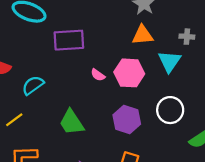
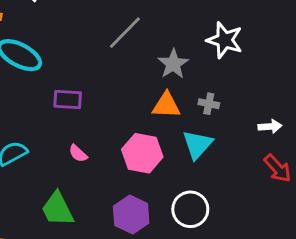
gray cross: (187, 37) -> (209, 104), moved
purple rectangle: (69, 40) -> (68, 99), size x0.7
pink semicircle: (98, 75) -> (78, 153), moved

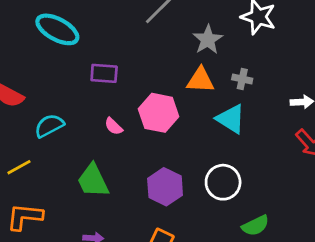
cyan triangle: (197, 145) -> (231, 119), turned -40
pink hexagon: (142, 153) -> (159, 113), moved

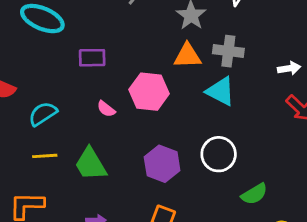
gray cross: (242, 79) -> (228, 51), size x1.5
yellow line: (19, 167) -> (45, 156), moved, turned 30

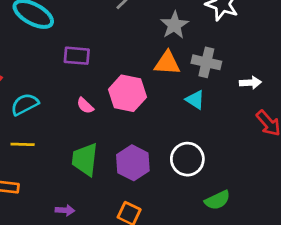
white arrow: (289, 68) -> (250, 83), moved
cyan triangle: (221, 91) -> (195, 100), size x0.7
green trapezoid: (91, 164) -> (85, 159), moved, turned 32

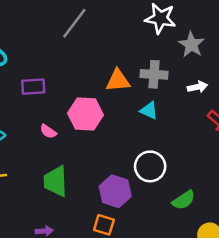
gray star: (174, 25) -> (191, 45), moved
purple hexagon: (133, 163) -> (115, 191), moved

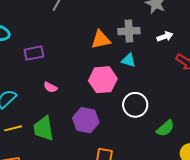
pink hexagon: (85, 114) -> (103, 80), moved
green trapezoid: (56, 181) -> (43, 129), moved
purple hexagon: (115, 191) -> (86, 120), moved

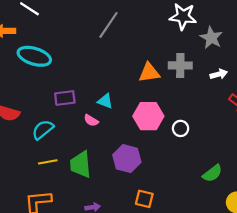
purple rectangle: (34, 53) -> (65, 98), moved
cyan triangle: (129, 60) -> (105, 101), moved
white circle: (135, 105) -> (181, 128), moved, size x0.6

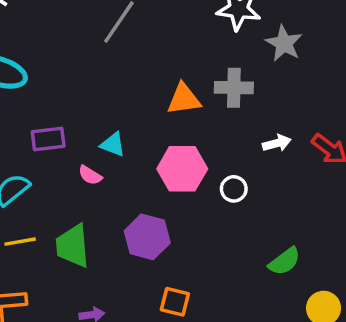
white arrow: (219, 74) -> (277, 143), moved

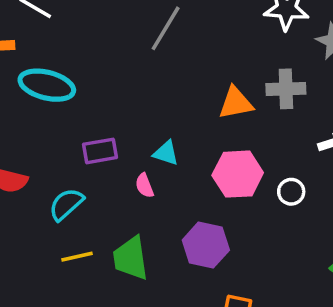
pink semicircle: (90, 175) -> (144, 185), turned 40

